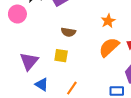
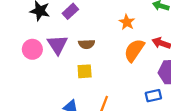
pink circle: (17, 14) -> (32, 49), moved
purple triangle: (29, 61) -> (57, 45), moved

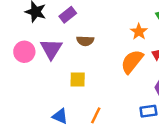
orange star: (127, 22) -> (139, 32), moved
brown semicircle: (87, 44) -> (85, 41), moved

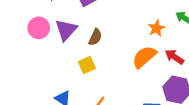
brown semicircle: (85, 41) -> (95, 37), moved, turned -77
yellow square: (78, 79) -> (87, 65), turned -35

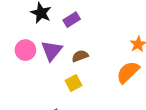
brown semicircle: (95, 37) -> (80, 56), turned -133

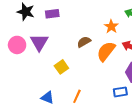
purple rectangle: (72, 20) -> (52, 14), turned 32
brown semicircle: (80, 56) -> (84, 42), moved

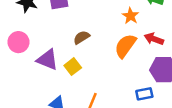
purple triangle: (39, 42) -> (47, 60), moved, turned -36
brown semicircle: (84, 42) -> (82, 37), moved

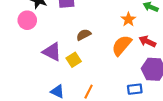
pink circle: (18, 42) -> (27, 20), moved

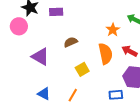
orange semicircle: (122, 45) -> (105, 54), turned 125
yellow square: (74, 60) -> (82, 69), moved

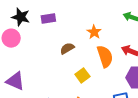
orange star: (113, 30) -> (94, 32), moved
purple triangle: (40, 57) -> (15, 81), moved

